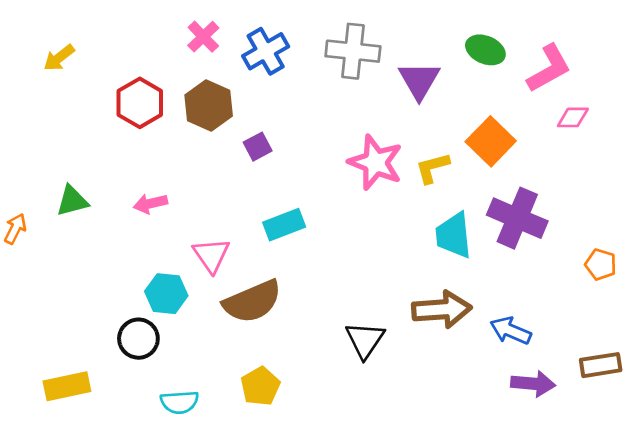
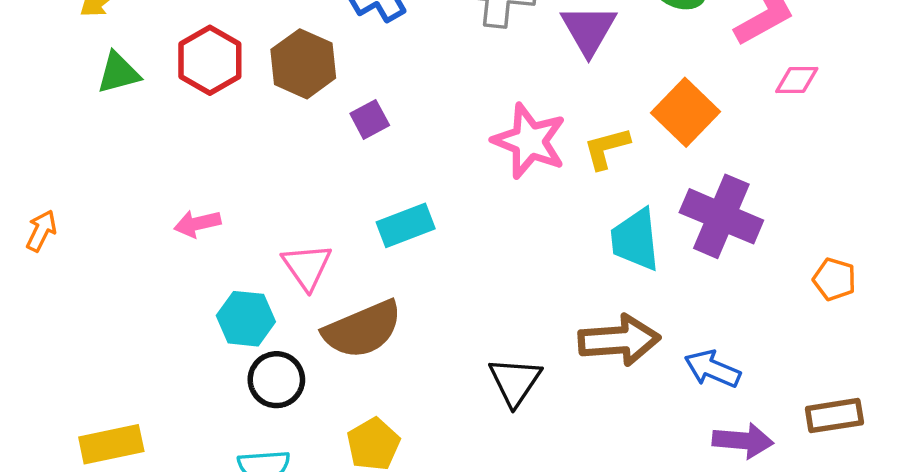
green triangle: (72, 201) -> (118, 73), moved
pink arrow: (150, 204) -> (197, 224), moved
black circle: (138, 339) -> (276, 380), moved

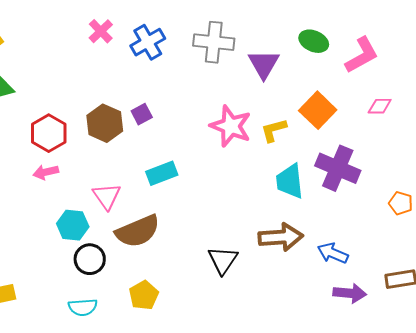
red hexagon: (210, 60) -> (49, 133), moved
brown hexagon: (303, 64) -> (105, 123), moved
pink diamond: (797, 80) -> (380, 106), moved

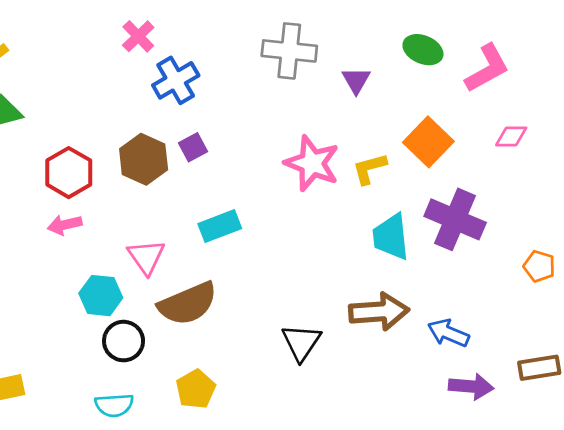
blue cross: (148, 42) -> (176, 80), moved
purple triangle: (264, 64) -> (356, 80), size x0.7

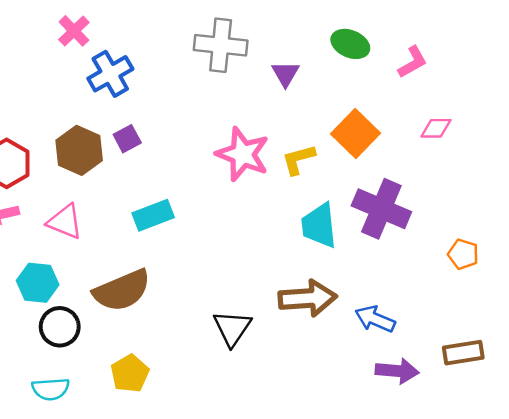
pink L-shape: (487, 68) -> (413, 62), size x0.7
pink triangle: (146, 257) -> (65, 222), moved, turned -33

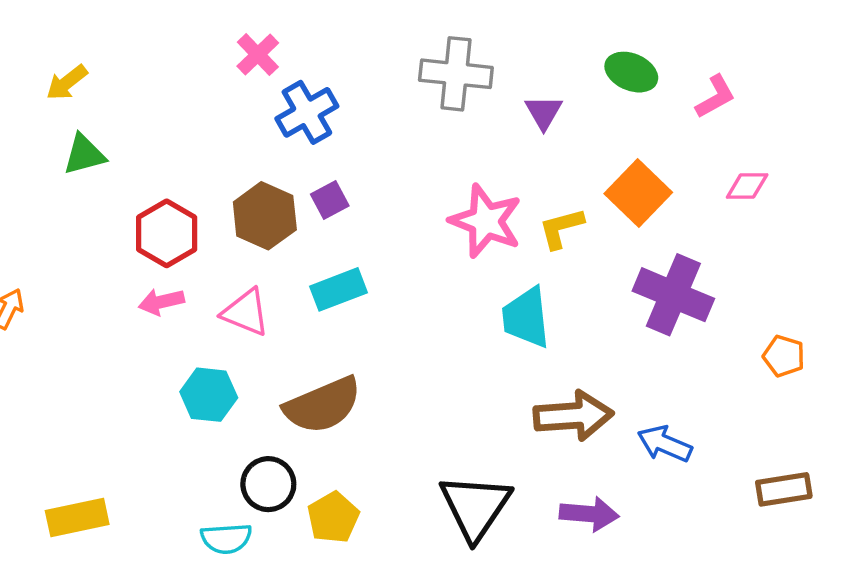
cyan rectangle: (153, 215) -> (338, 289), moved
cyan trapezoid: (319, 226) -> (526, 318), moved
black circle: (60, 327) -> (268, 484), moved
black triangle: (232, 328) -> (475, 507), moved, size x1.4
purple arrow: (397, 371) -> (589, 514), moved

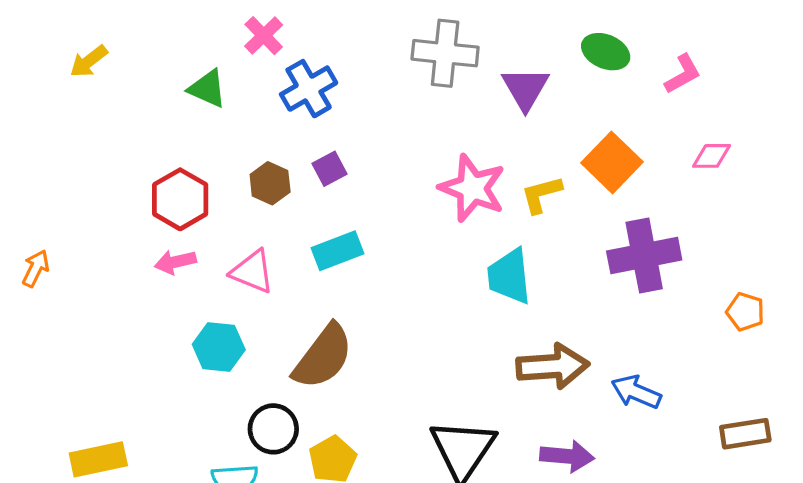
purple triangle: (544, 112) -> (525, 89), size x1.4
green triangle: (84, 154) -> (207, 89), moved, turned 39
brown hexagon: (265, 216) -> (270, 183), size x0.7
purple cross: (673, 295) -> (644, 256), turned -34
brown semicircle: (323, 405) -> (323, 357), turned -30

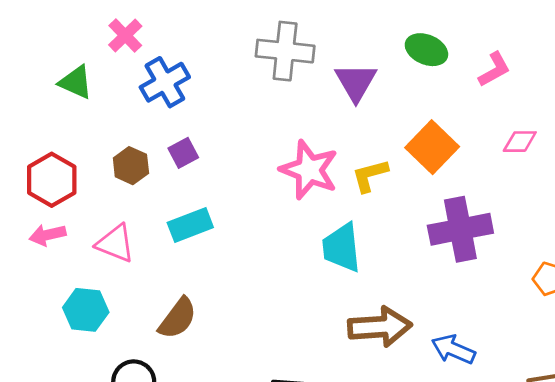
brown semicircle: (323, 357) -> (178, 318), size x0.7

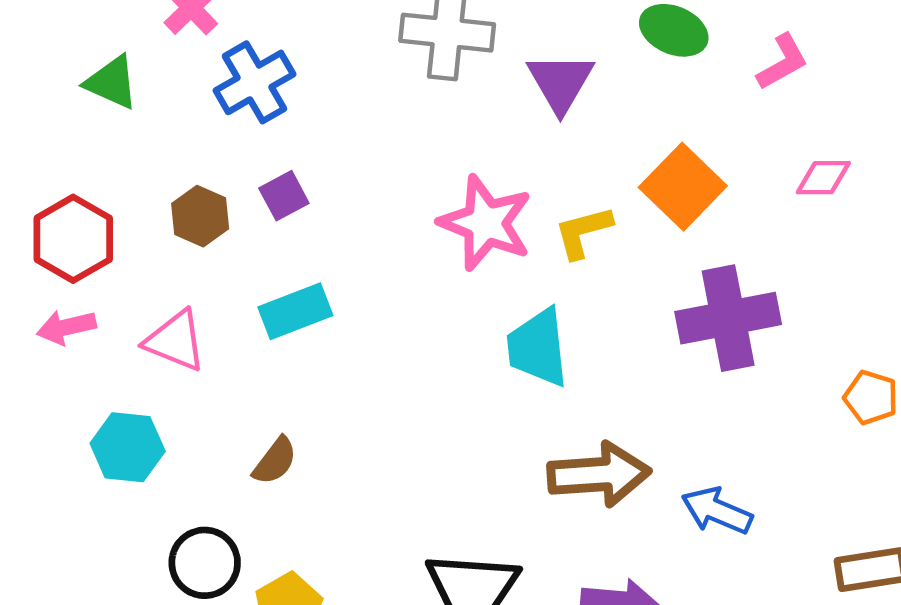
brown semicircle: (178, 318) -> (275, 461), size x0.7

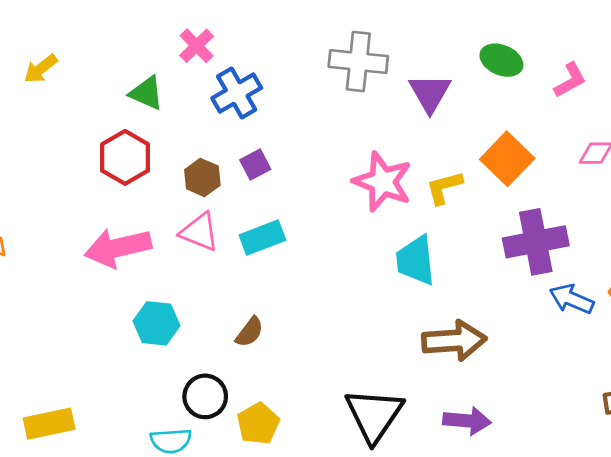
red hexagon: (73, 239) -> (125, 157), moved
pink arrow: (66, 327) -> (118, 248), size x1.8
pink triangle: (175, 341) -> (199, 232), moved
blue arrow: (717, 511) -> (572, 299), moved

